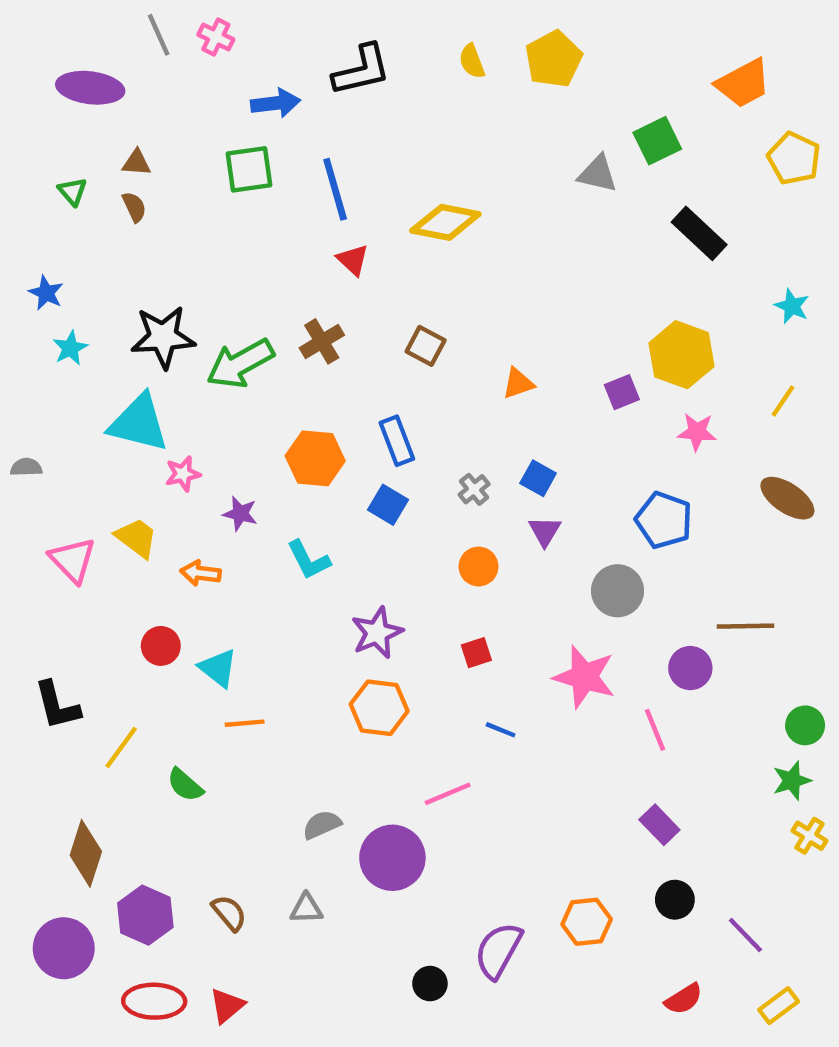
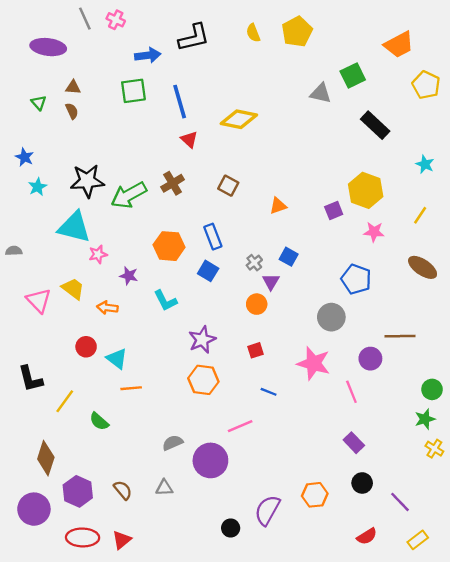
purple triangle: (545, 531) -> (271, 282), moved

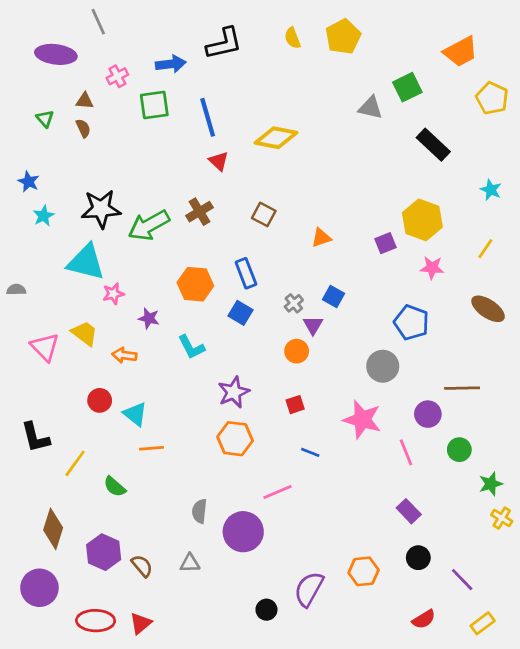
pink cross: (116, 20) -> (117, 76), moved, turned 36
green circle: (432, 389) -> (459, 450), moved
gray semicircle: (173, 443) -> (199, 511), turned -60
purple hexagon: (78, 491) -> (104, 552), moved

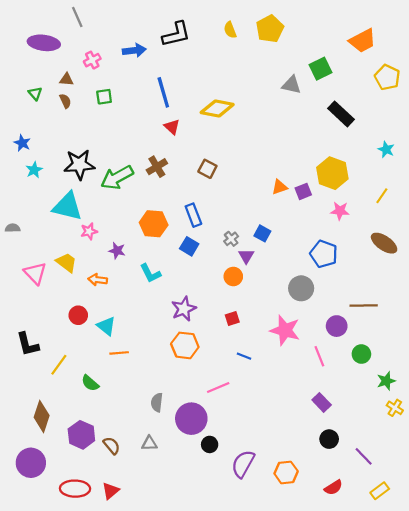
green square: (154, 105) -> (104, 97), moved, size x0.7
orange triangle: (321, 238) -> (280, 187), moved
orange hexagon: (364, 571) -> (286, 472), moved
black circle: (266, 610) -> (210, 444), moved

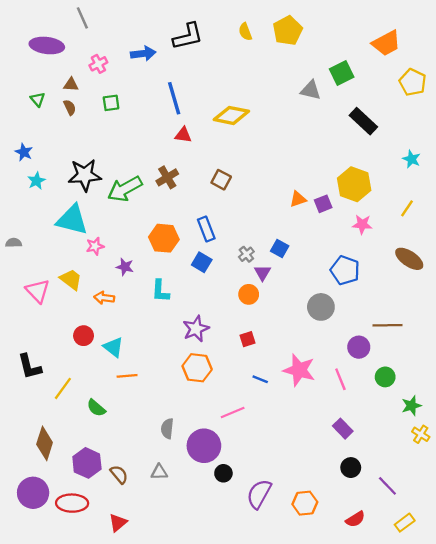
red triangle: (172, 127) -> (183, 135), turned -35
cyan L-shape: (150, 273) -> (160, 291), turned 30
pink star: (285, 330) -> (299, 370), moved
red ellipse: (75, 489) -> (72, 503), moved

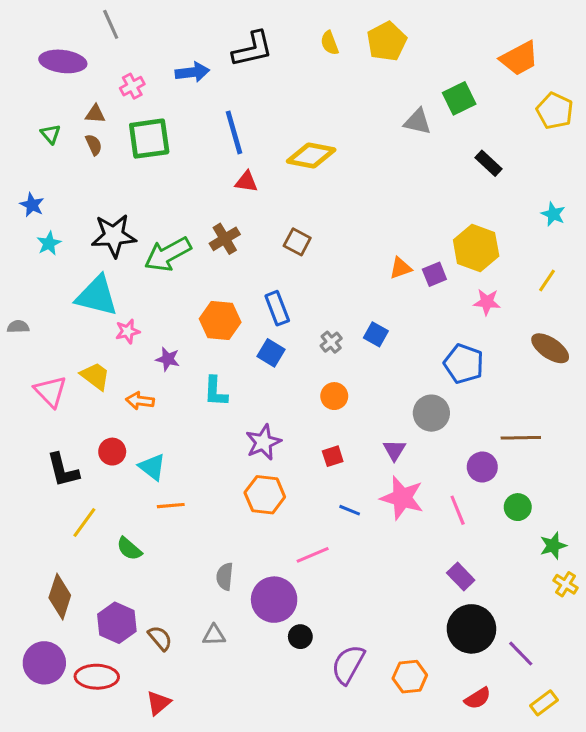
green square: (111, 103) -> (149, 139), size x1.8
black rectangle: (363, 121) -> (488, 163), size x0.7
purple triangle: (262, 273) -> (394, 450), moved
black L-shape: (30, 367) -> (63, 470), moved
black circle: (351, 468) -> (471, 629), size x1.8

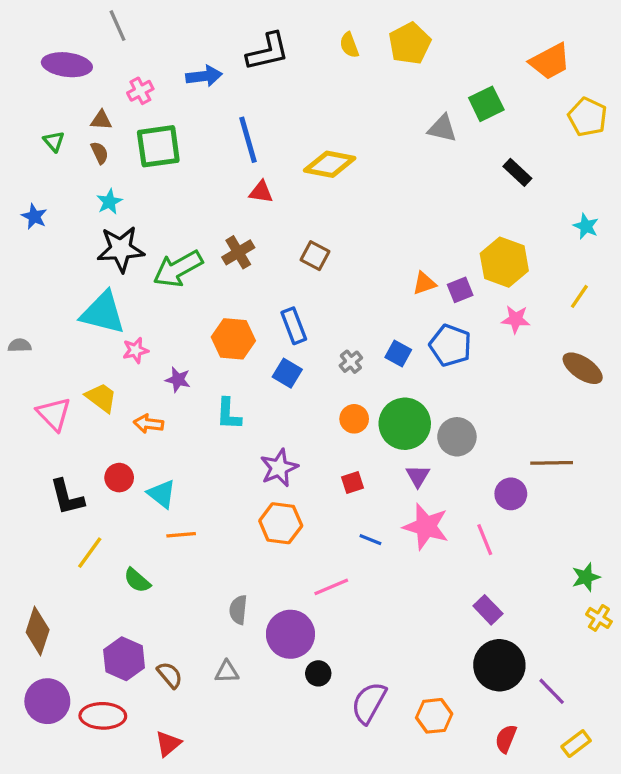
cyan star: (49, 243) -> (109, 202), moved
blue pentagon: (464, 364) -> (450, 345), moved
green circle: (518, 507) -> (405, 424), moved, size x1.8
brown diamond: (60, 597) -> (38, 631), moved
red semicircle: (478, 698) -> (506, 739), turned 144

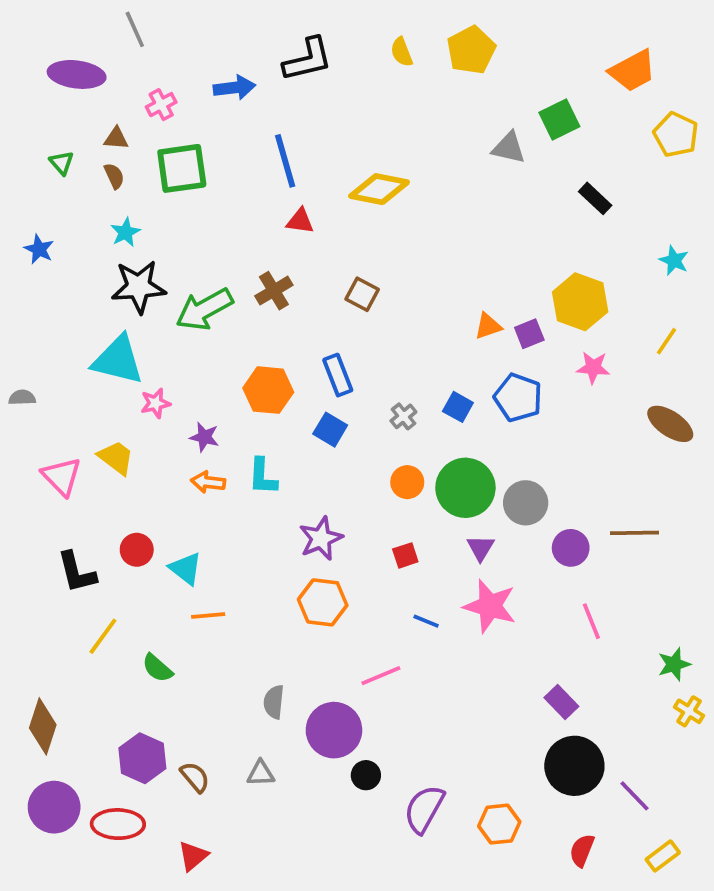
orange arrow: (149, 424) -> (208, 482), moved
purple circle: (511, 494) -> (571, 548), moved
pink line: (485, 540) -> (591, 621), moved

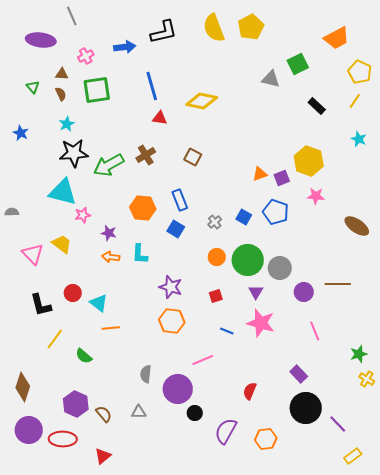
yellow semicircle: (402, 52) -> (214, 28), size x1.8
yellow line: (666, 341) -> (355, 101), moved
purple star: (321, 538) -> (171, 287), turned -30
red semicircle: (582, 850) -> (250, 391), moved

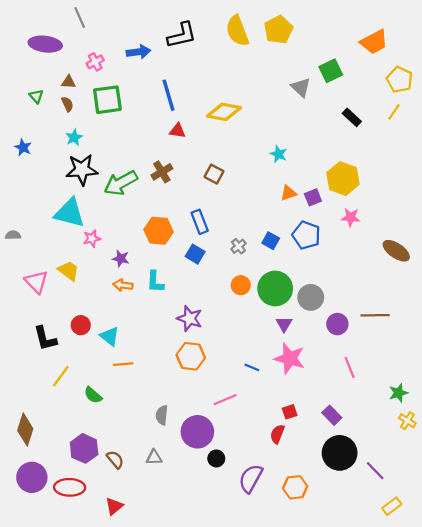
gray triangle: (271, 79) -> (301, 87), turned 30
cyan star: (359, 139) -> (278, 154), moved
red square: (216, 296) -> (290, 412), moved

